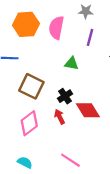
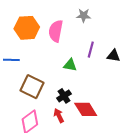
purple line: (90, 37) -> (91, 50), moved

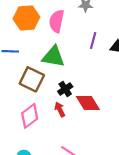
green triangle: (70, 65) -> (53, 57), moved, size x1.6

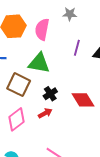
red diamond: (88, 103) -> (83, 100), moved
red arrow: (60, 109) -> (45, 113), turned 88

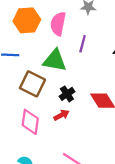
purple line: (77, 48) -> (83, 44), moved
pink diamond: (17, 119) -> (30, 122), turned -45

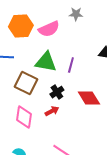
pink semicircle: (58, 24) -> (49, 29), turned -125
purple line: (83, 44) -> (71, 65), moved

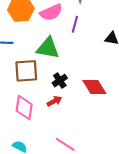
purple line: (71, 65) -> (75, 24), moved
brown square: (26, 83) -> (26, 71), turned -30

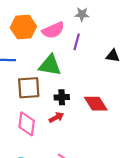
black cross: (60, 81) -> (62, 97), turned 32

